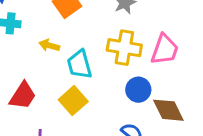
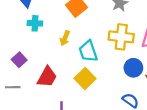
yellow arrow: (49, 45) -> (65, 38), turned -80

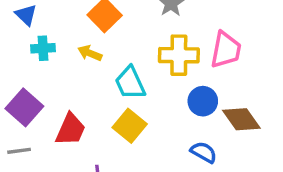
yellow arrow: (65, 38) -> (90, 53), moved, turned 96
purple square: (19, 60) -> (24, 107), size x1.5

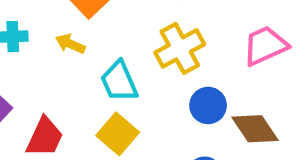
pink trapezoid: (226, 50) -> (265, 46), moved, turned -126
yellow cross: (179, 55) -> (180, 48), turned -30

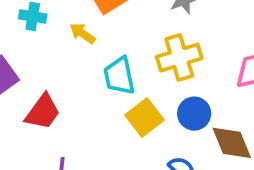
yellow square: (118, 134) -> (145, 117), moved

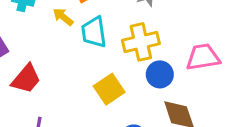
cyan trapezoid: (119, 76) -> (94, 32), moved
blue circle: (194, 114) -> (160, 74), moved

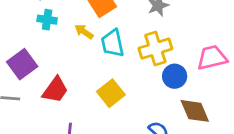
yellow square: (109, 89) -> (111, 93), moved

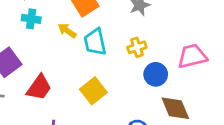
yellow cross: (155, 49) -> (137, 47), size x0.6

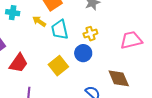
blue circle: (156, 74) -> (83, 53), moved

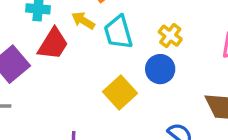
yellow cross: (90, 34) -> (170, 36), turned -32
red trapezoid: (18, 63) -> (53, 44), moved

